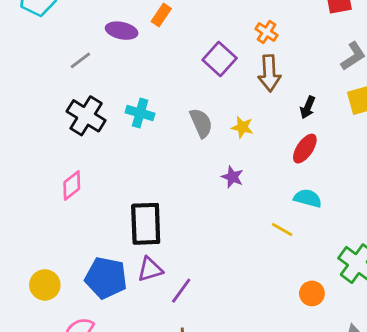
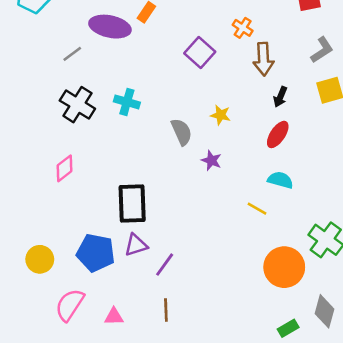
purple ellipse: (122, 31) -> (110, 27), size x1.4
brown arrow: (269, 73) -> (263, 59), moved
gray semicircle: (201, 123) -> (181, 132), moved
orange circle: (312, 293) -> (284, 267), size x1.8

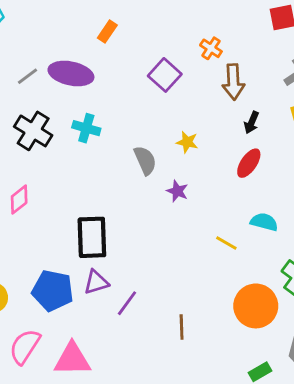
purple ellipse: (110, 27) -> (71, 74), moved
cyan semicircle: (280, 180) -> (264, 222), moved
brown line: (166, 310) -> (182, 327), moved
pink triangle: (114, 317) -> (72, 359), size x1.8

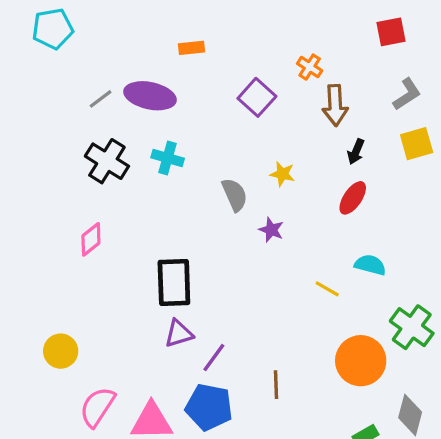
orange rectangle: (107, 31) -> (192, 48), turned 50
blue pentagon: (53, 291) -> (209, 407), moved

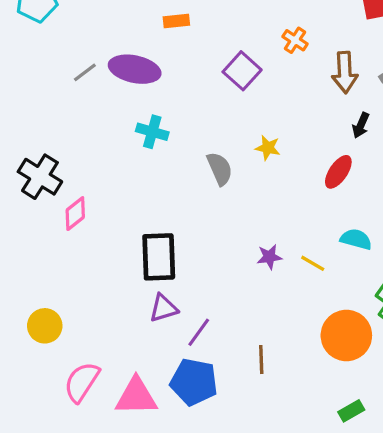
brown arrow: (335, 105) -> (345, 72), moved
black arrow: (356, 152) -> (361, 125), moved
black cross: (107, 161) -> (40, 177), moved
purple star: (271, 230) -> (269, 257), moved, turned -30

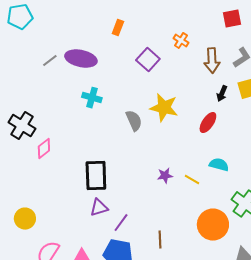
orange rectangle: (176, 21) -> (118, 28), moved, turned -63
yellow star: (268, 148) -> (164, 108), size x1.8

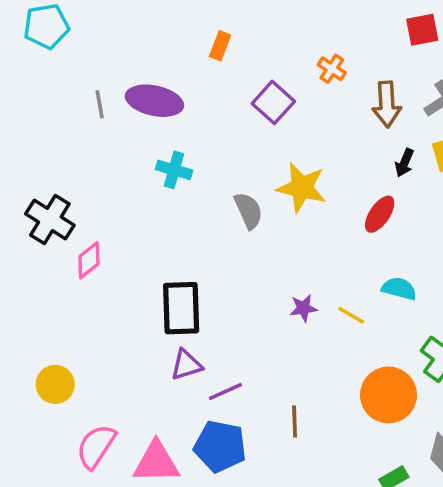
gray line: (50, 61) -> (100, 104), turned -63
purple line: (121, 223) -> (225, 391), turned 30

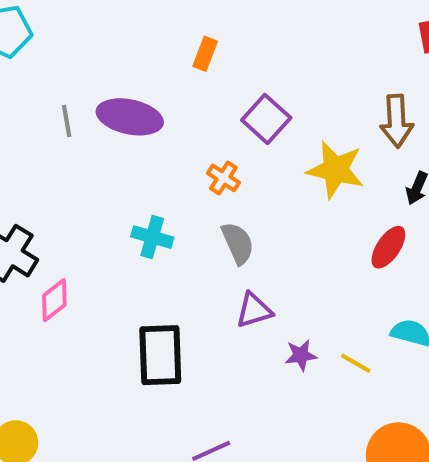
orange cross: (332, 69) -> (223, 178), moved
cyan cross: (174, 170) -> (152, 237), moved
yellow star: (302, 188) -> (335, 170), moved
purple triangle: (186, 365) -> (254, 310), moved

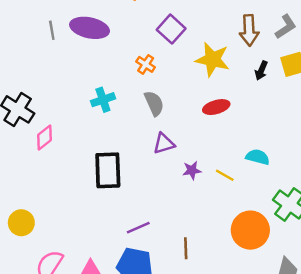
cyan cross: (152, 237) -> (103, 100), turned -35
red ellipse: (388, 247) -> (216, 107), moved, turned 40

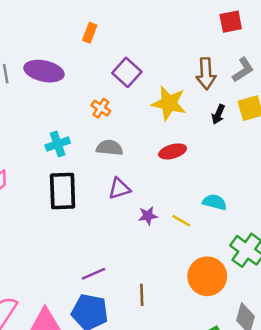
gray semicircle: (154, 103) -> (110, 148), turned -60
black rectangle: (108, 170) -> (63, 191), moved

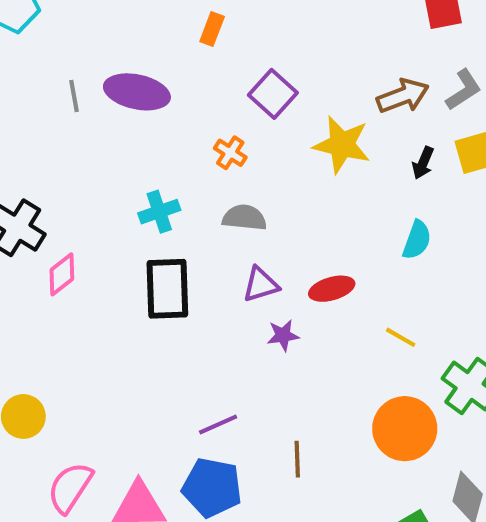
brown arrow: (206, 74) -> (403, 96), turned -108
red ellipse: (173, 151) -> (332, 289), moved
cyan semicircle: (215, 202) -> (417, 240), moved, turned 95
purple star: (148, 216) -> (283, 335), moved
yellow line: (181, 221) -> (401, 337), moved

